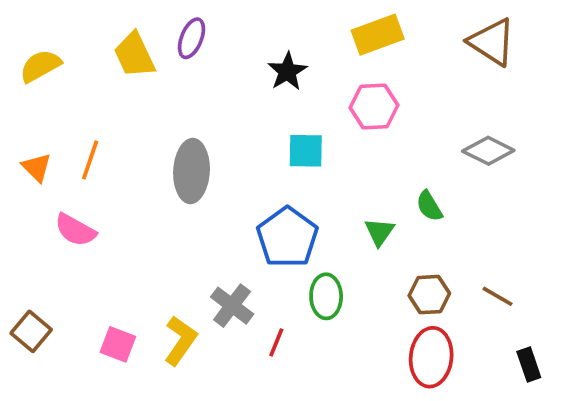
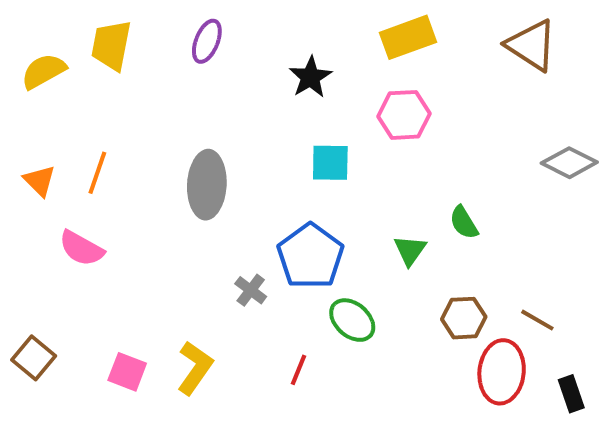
yellow trapezoid: (134, 55) -> (111, 45), moved, turned 36
gray diamond: (488, 151) -> (569, 163), moved
green ellipse: (326, 296) -> (352, 320), turned -48
gray cross: (232, 306) -> (251, 290), moved, size x0.7
red ellipse: (431, 357) -> (502, 372), moved

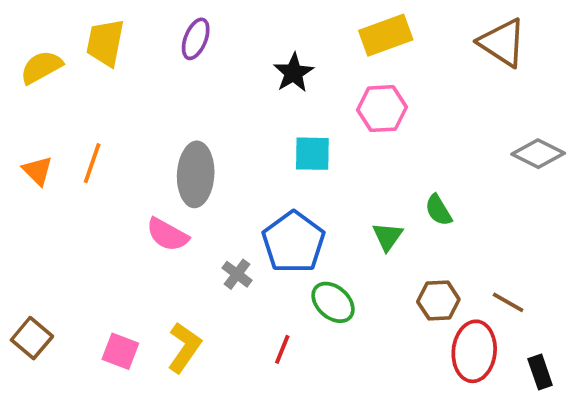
pink semicircle: (81, 248) -> (167, 235), moved

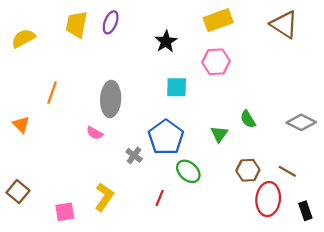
yellow trapezoid: (105, 43) -> (77, 24), moved
gray diamond: (538, 154) -> (301, 122), moved
orange triangle: (38, 171) -> (21, 125), moved
pink semicircle: (167, 235) -> (95, 133), size x0.7
pink square: (120, 351) -> (65, 212), moved, turned -30

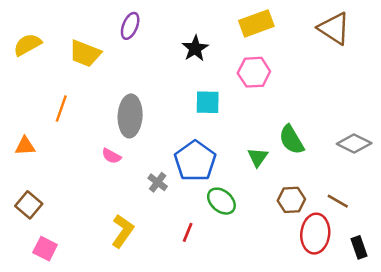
yellow trapezoid: (77, 24) -> (85, 53), moved, turned -80
green semicircle: (248, 119) -> (291, 140), size x1.4
orange triangle: (21, 125) -> (25, 146), turned -48
brown square: (18, 192) -> (29, 205), moved
pink square: (65, 212) -> (45, 249), moved, turned 36

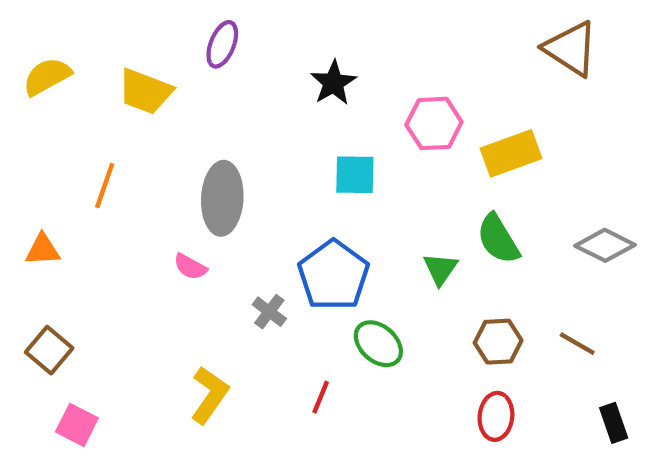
yellow rectangle: (256, 23) -> (511, 153), moved
red ellipse: (315, 234) -> (496, 416), moved, size x0.7

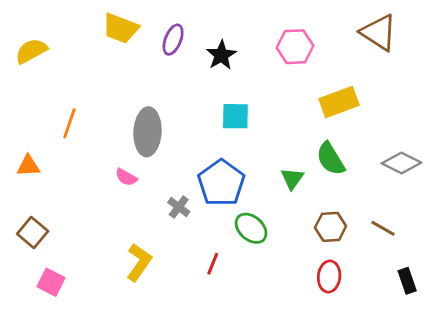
purple ellipse: (222, 44) -> (173, 40), moved
yellow trapezoid: (145, 91) -> (121, 28), moved
pink hexagon: (434, 123) -> (295, 47), moved

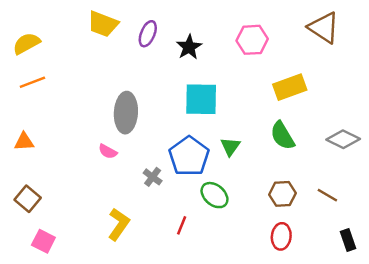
cyan square: (235, 116) -> (201, 99), size x1.4
orange line: (69, 123) -> (32, 82), moved, turned 50
green triangle: (292, 179) -> (230, 147), moved

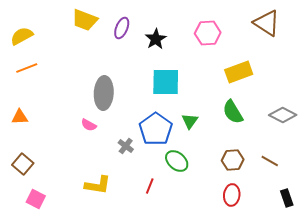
yellow L-shape: (119, 224) -> (98, 185), turned 64

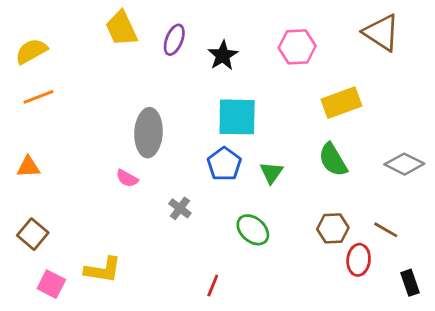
yellow trapezoid: (85, 20) -> (121, 28), turned 44
blue pentagon: (156, 129) -> (224, 164), moved, size x0.7
yellow L-shape: (98, 185) -> (103, 270), moved
red line: (150, 186) -> (213, 286), moved
red ellipse: (232, 195) -> (359, 260), moved

